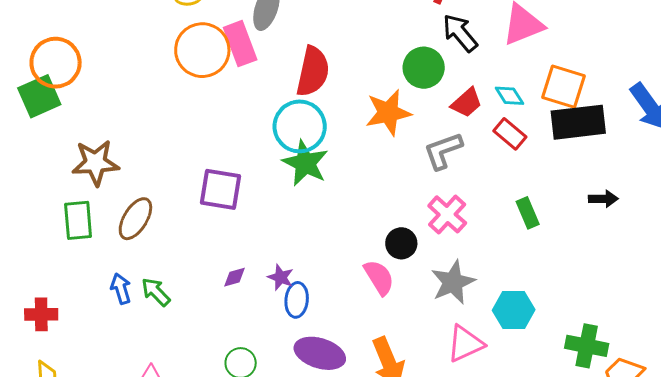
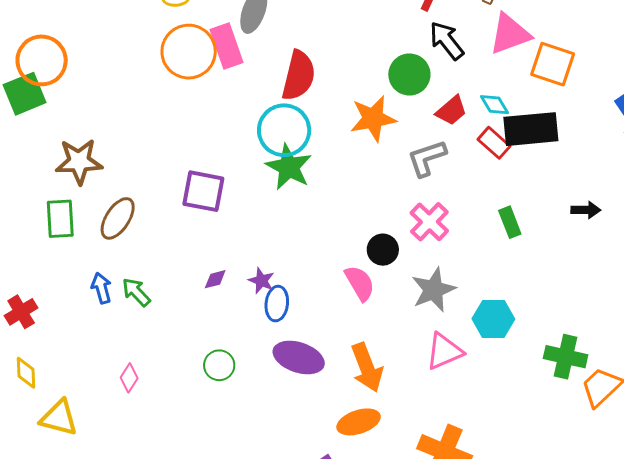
orange square: (563, 87) -> (553, 64), moved
black rectangle: (578, 122) -> (531, 129), moved
red cross: (41, 314) -> (21, 312), turned -32

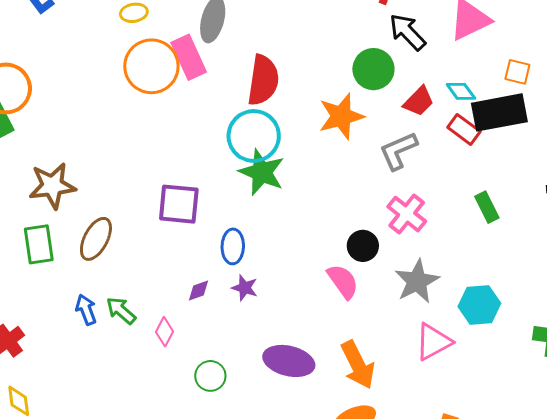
orange square: (553, 64) -> (517, 72), moved, size x0.6
blue ellipse: (277, 304) -> (233, 246), moved
pink diamond: (129, 378) -> (165, 332), moved

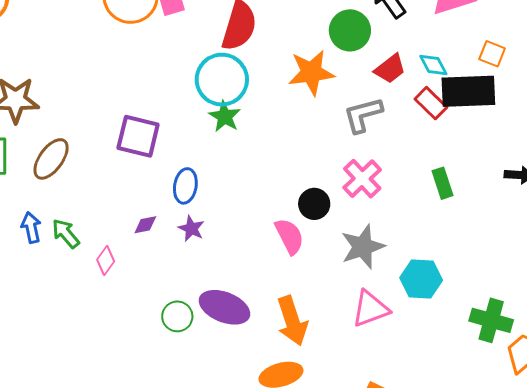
green star: (262, 172) -> (225, 117), size x0.7
green circle: (210, 376) -> (177, 316), moved

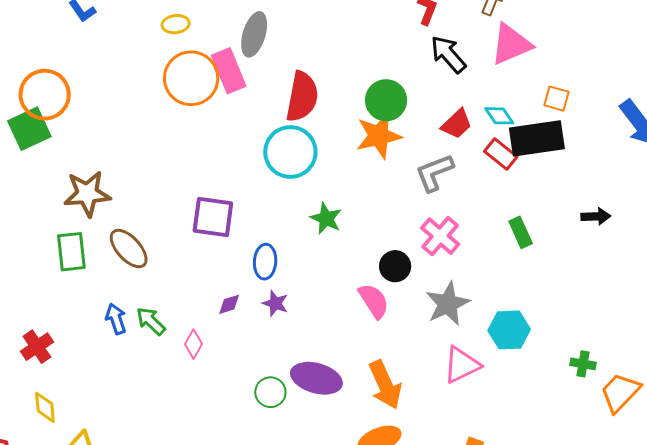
green circle: (350, 30) -> (386, 100), moved
green star: (225, 117) -> (326, 219), moved
brown ellipse: (51, 159) -> (129, 249), turned -72
green cross: (491, 320) -> (583, 364), size x0.6

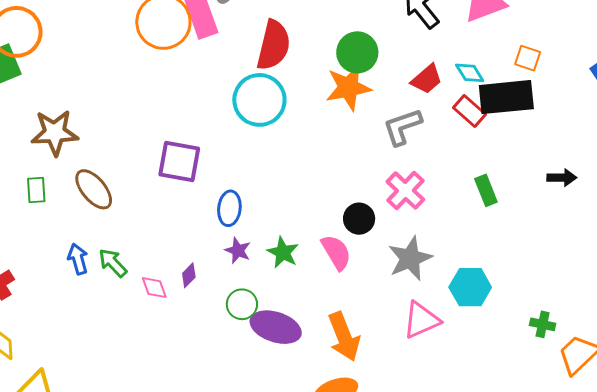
green star: (326, 219) -> (283, 252), moved
green rectangle: (71, 252) -> (36, 190), size x0.7
purple diamond: (229, 304) -> (189, 275), moved, turned -30
pink diamond: (193, 344) -> (154, 288), turned -52
green circle: (270, 392) -> (242, 304), moved

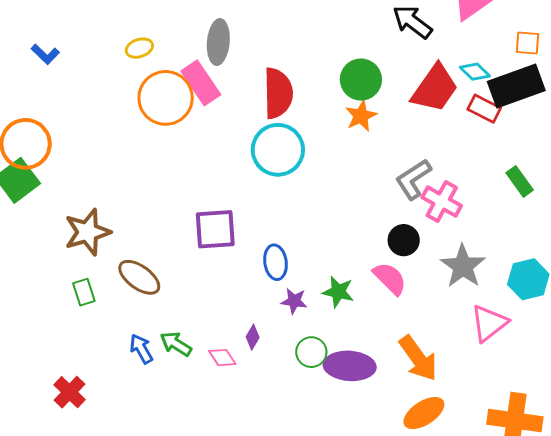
red trapezoid: (427, 79) -> (435, 88), size x1.6
orange star: (348, 88) -> (361, 116), size x0.7
gray L-shape: (402, 127) -> (413, 179), moved

